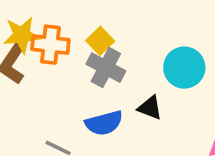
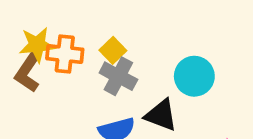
black triangle: (150, 108) -> (161, 115), size x1.4

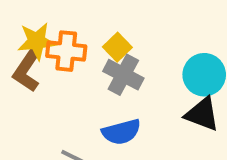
black triangle: (161, 115) -> (202, 114), moved

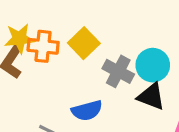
yellow square: (117, 47) -> (84, 43), size x1.4
gray cross: (123, 75) -> (118, 71), moved

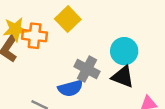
yellow square: (84, 43) -> (68, 19), moved
gray cross: (118, 71) -> (87, 69), moved

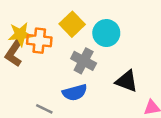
cyan circle: (124, 51) -> (106, 33), moved
gray cross: (87, 69) -> (84, 61), moved

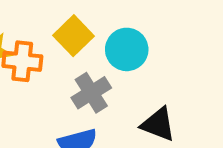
gray cross: (84, 61) -> (91, 93), turned 30

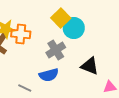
yellow square: (74, 36) -> (61, 18), moved

